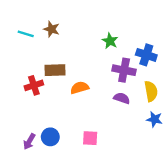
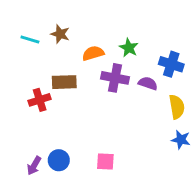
purple cross: (124, 70) -> (115, 78), moved
orange semicircle: (80, 88) -> (93, 53), moved
purple semicircle: (122, 98) -> (148, 83), moved

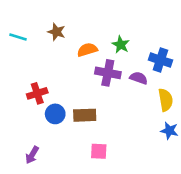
cyan line: (30, 39) -> (18, 37), moved
brown rectangle: (64, 82) -> (85, 115), moved
blue circle: (59, 160) -> (55, 114), moved

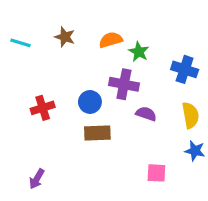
orange semicircle: (87, 50) -> (111, 40), moved
purple semicircle: (139, 78) -> (146, 114), moved
blue circle: (55, 114) -> (90, 102), moved
pink square: (99, 151) -> (156, 173), moved

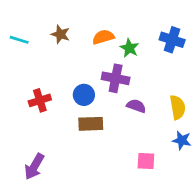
blue cross: (185, 69) -> (172, 40), moved
purple arrow: (37, 179) -> (34, 167), size x1.4

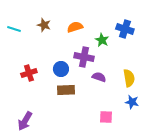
green star: (129, 48) -> (102, 40), moved

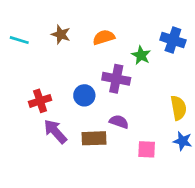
purple semicircle: (99, 77) -> (119, 122), moved
brown rectangle: (66, 90) -> (94, 138), moved
pink square: (106, 117) -> (147, 149), moved
purple arrow: (25, 121) -> (55, 131), moved, turned 108

